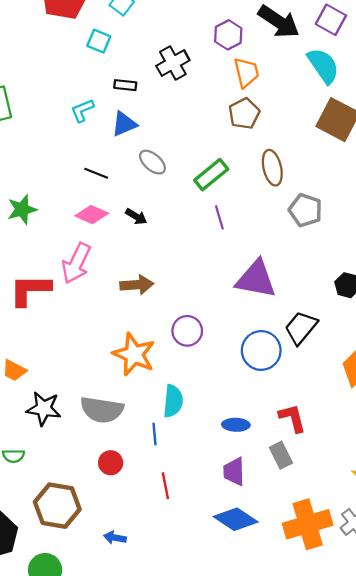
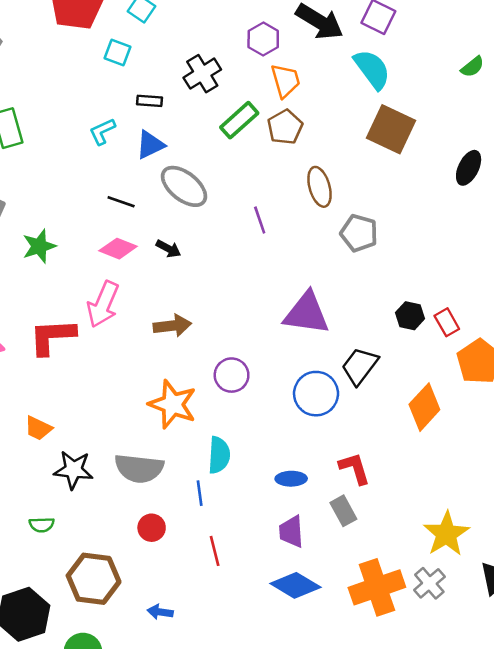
gray ellipse: (152, 162) -> (184, 186), size x1.5
green rectangle: (211, 175) -> (239, 120), moved
purple line: (219, 217) -> (260, 220), moved

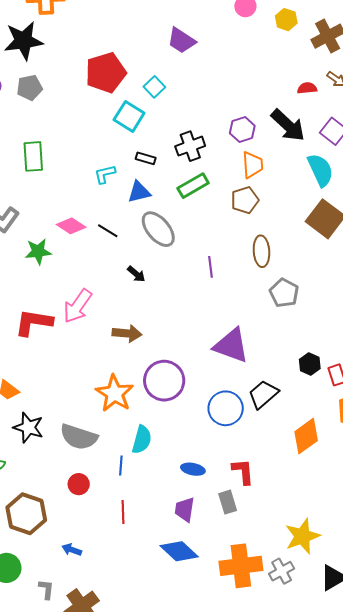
cyan square: (118, 53) -> (129, 116), size x1.4
green rectangle: (239, 120) -> (193, 186), moved
pink diamond: (118, 249) -> (71, 226), moved
purple circle: (232, 375) -> (164, 381), size x1.5

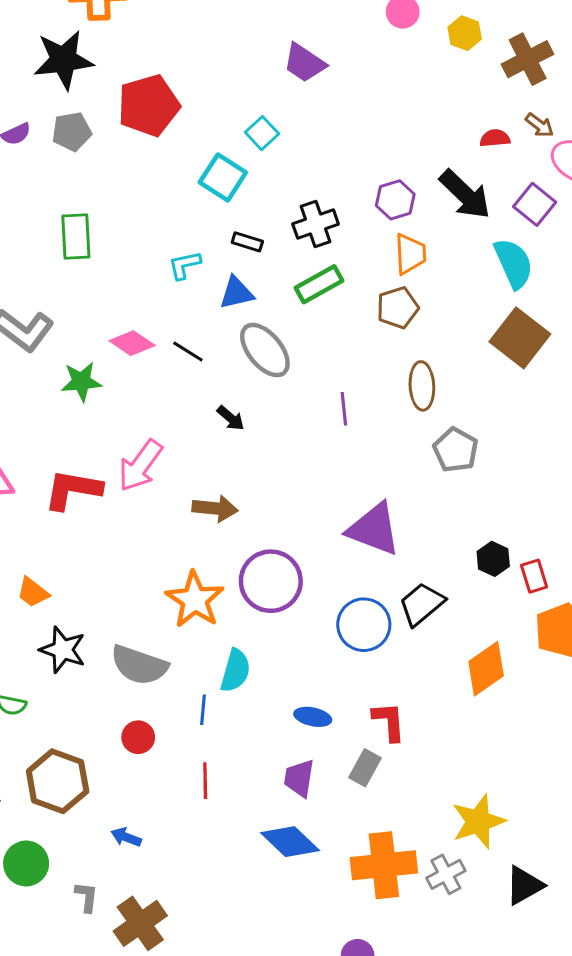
red pentagon: (106, 73) -> (149, 105), moved
gray rectangle: (228, 502) -> (365, 768), turned 45

